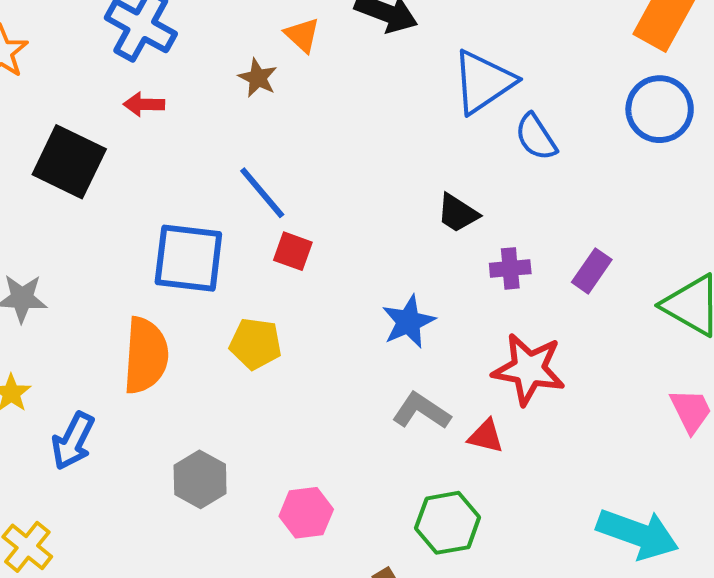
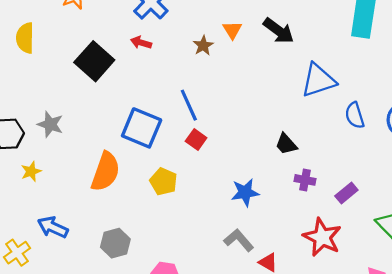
blue semicircle: (536, 137) -> (355, 115), moved
red star: (529, 369) -> (322, 237), moved
blue arrow: (73, 441) -> (53, 227), moved, turned 72

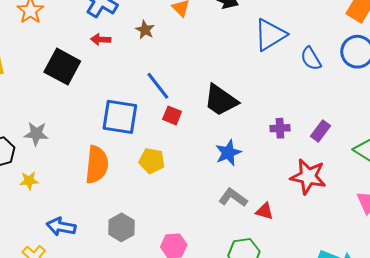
brown star: (203, 46) -> (145, 30), moved
black trapezoid: (286, 144) -> (221, 100), moved, size x1.6
yellow star: (31, 171) -> (29, 181), turned 30

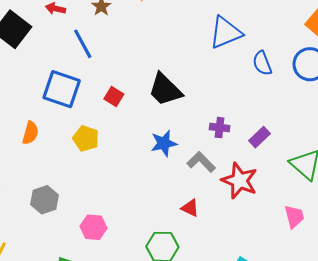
blue line: (158, 86) -> (83, 44), moved
orange semicircle: (97, 165) -> (30, 133), size x0.6
gray L-shape: (233, 198) -> (201, 162), moved

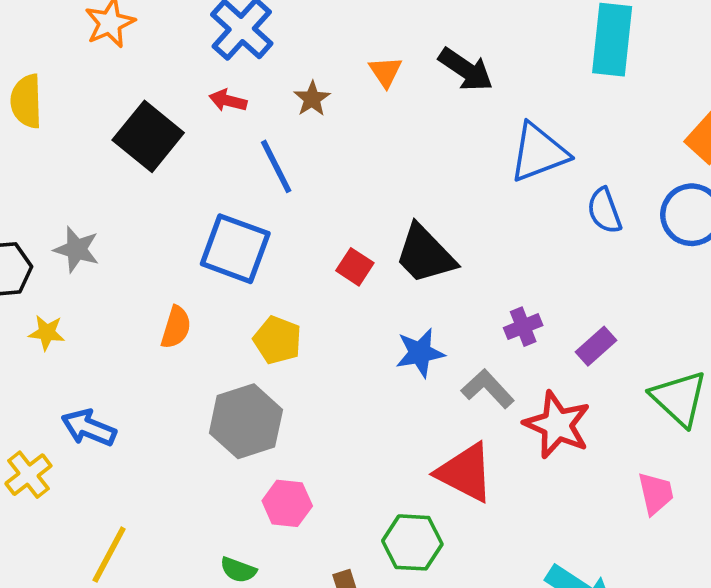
red square: (114, 97) -> (355, 267), moved
purple cross: (220, 128) -> (523, 327), turned -30
gray hexagon: (44, 200) -> (246, 421), moved, size x1.4
red triangle: (190, 208) -> (465, 473), size x1.8

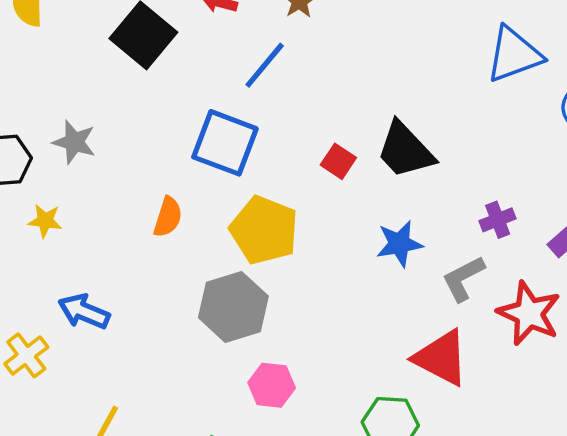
blue line: (276, 166) -> (265, 65), turned 66
yellow pentagon: (277, 340) -> (264, 230), size x1.5
gray L-shape: (488, 389) -> (463, 278), turned -75

